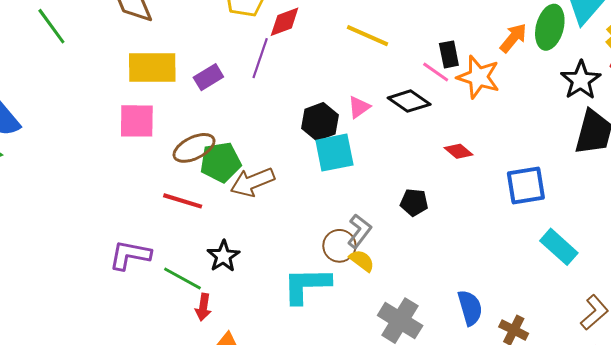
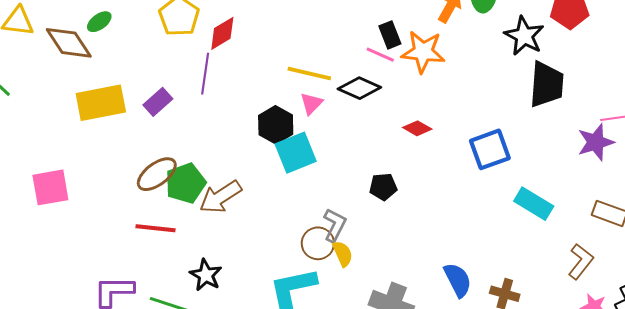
yellow line: (368, 36) -> (309, 74), moved
pink square: (137, 121) -> (50, 187), moved
yellow semicircle: (362, 261) -> (343, 254), turned 40

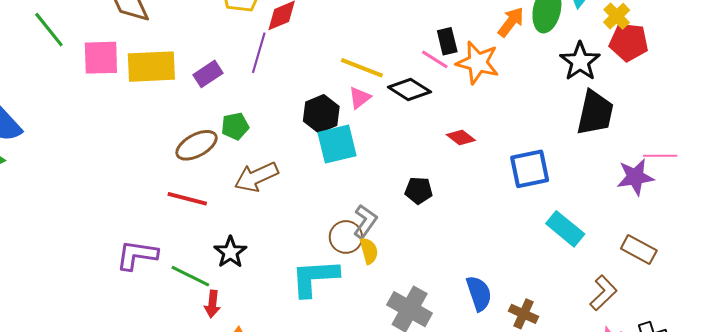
green pentagon: (185, 183) -> (235, 126), moved, size x0.7
pink square: (50, 187) -> (101, 58), moved

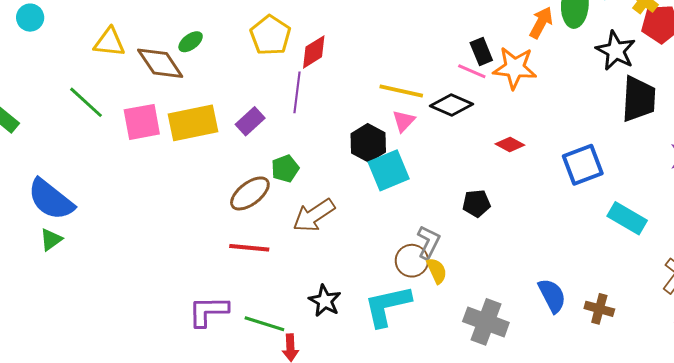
black star: (230, 252) -> (325, 301), moved

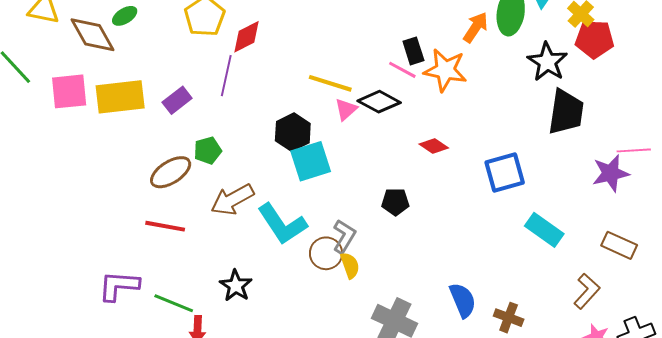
pink triangle: (404, 121) -> (346, 109), moved
cyan L-shape: (387, 306) -> (282, 224), moved, turned -116

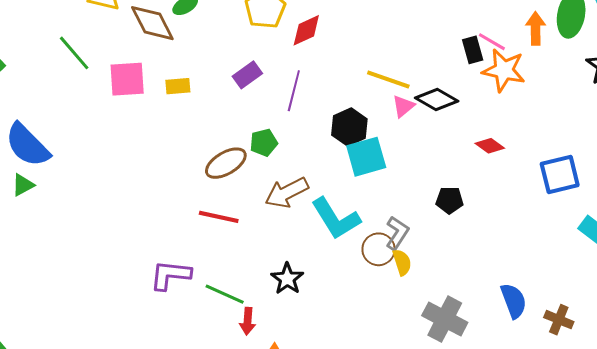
orange arrow: (476, 27) -> (536, 28), turned -36
pink line: (402, 70) -> (492, 42), moved
purple line: (226, 76) -> (294, 91), moved
yellow rectangle: (120, 97) -> (178, 86), size x0.5
purple rectangle: (177, 100) -> (247, 75), moved

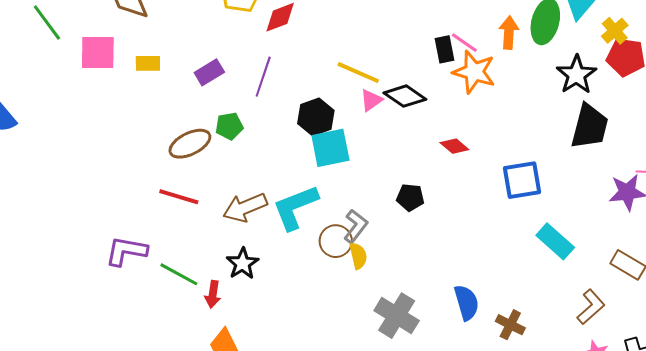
purple rectangle: (247, 75) -> (209, 72), moved
brown arrow: (287, 193) -> (245, 207), moved
cyan L-shape: (336, 219) -> (295, 207), turned 96
red arrow: (248, 321) -> (213, 294), moved

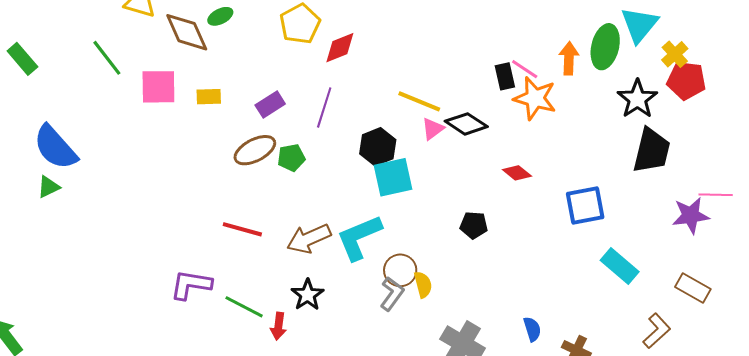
brown ellipse: (190, 144) -> (255, 150), moved
gray L-shape: (356, 226) -> (392, 294), moved
blue semicircle: (467, 303) -> (532, 329), size x0.7

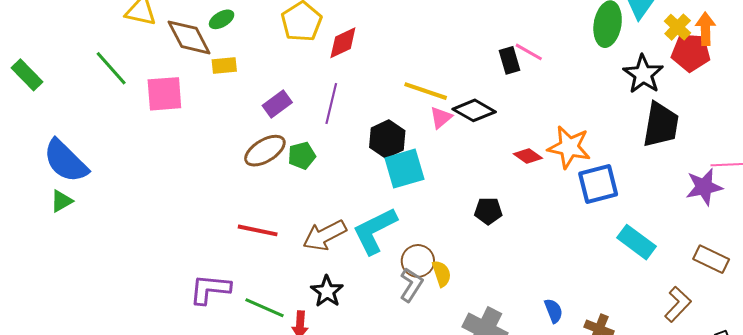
orange arrow: (569, 58) -> (705, 29), moved
yellow rectangle: (209, 97) -> (224, 65), moved
orange star: (535, 98) -> (569, 147), moved

